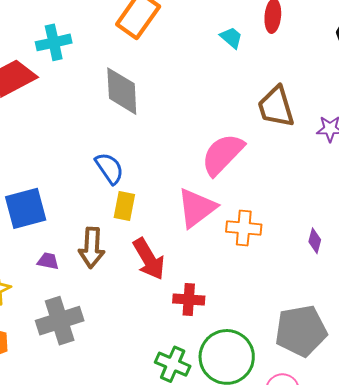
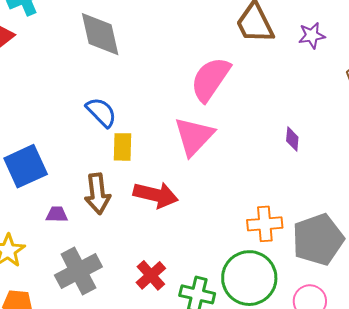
orange cross: (244, 228) -> (265, 224), moved
purple diamond: (315, 241) -> (292, 139), moved
red arrow: (149, 259) -> (156, 195), turned -36
red cross: (189, 300) -> (151, 275), moved, turned -36

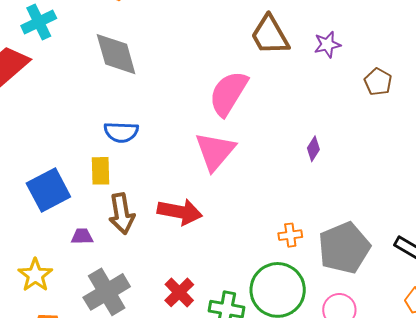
blue semicircle: (101, 112) -> (121, 132), turned 140
purple diamond: (292, 139) -> (313, 149), turned 30
yellow rectangle: (123, 147) -> (101, 171), moved
orange cross: (265, 224) -> (290, 235), size x0.7

